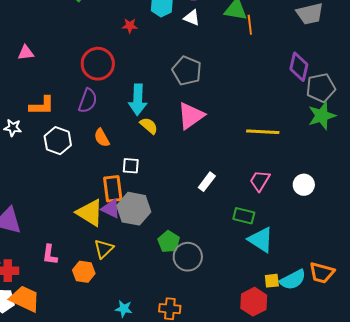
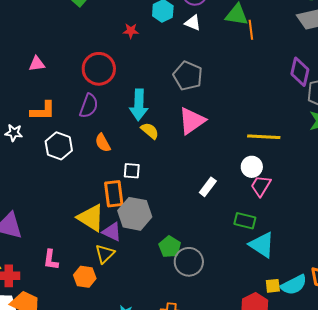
pink triangle: (26, 53) -> (37, 64), moved
white circle: (304, 185) -> (252, 167), moved
purple triangle: (111, 209) -> (112, 232), moved

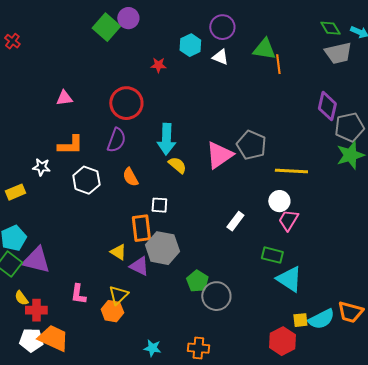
gray pentagon: (188, 76) -> (251, 145), moved
yellow triangle: (91, 218) -> (118, 252), size x0.6
yellow triangle: (105, 254) -> (118, 295), moved

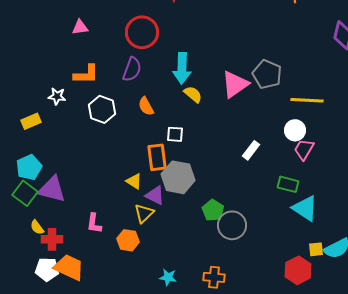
yellow triangle: (118, 295) -> (144, 213), moved

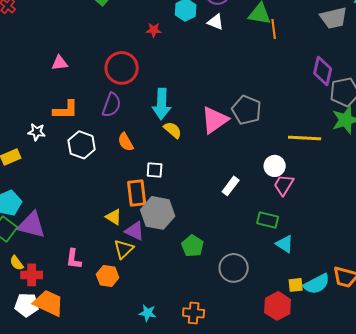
yellow line: (307, 100) -> (305, 138), moved
cyan triangle: (305, 208) -> (285, 244), size x0.7
gray circle: (232, 225) -> (234, 268), moved

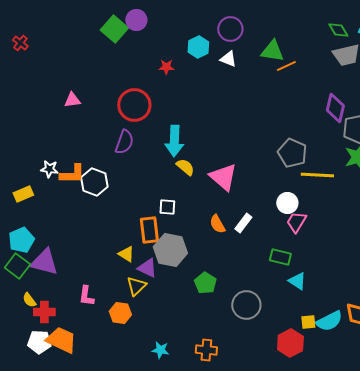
orange line: (274, 29) -> (286, 66), turned 72
orange L-shape: (66, 110) -> (72, 174), moved
gray pentagon: (247, 110) -> (292, 153), moved
pink triangle: (215, 120) -> (223, 177), moved, turned -44
orange semicircle: (126, 142) -> (217, 224), moved

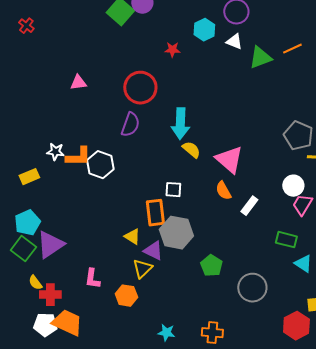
green triangle: (272, 51) -> (260, 58), moved, turned -30
orange semicircle: (217, 224) -> (223, 191), moved
purple triangle: (44, 262) -> (50, 245), turned -48

